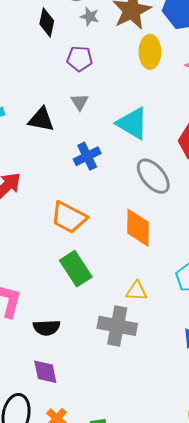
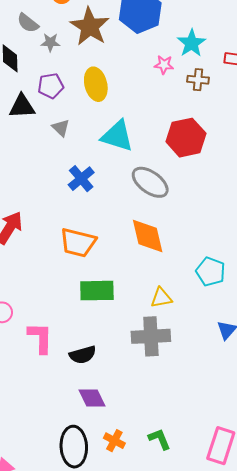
yellow ellipse: (150, 52) -> (96, 84), moved
black triangle: (41, 119) -> (22, 106), moved
green rectangle: (76, 269) -> (97, 291), turned -44

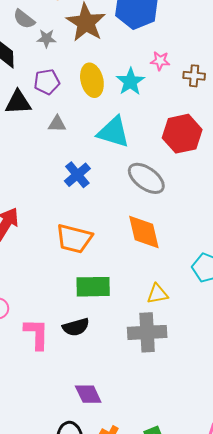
cyan star: (192, 43) -> (130, 82), moved
gray triangle: (61, 128) -> (57, 124), turned -42
black semicircle: (83, 355) -> (76, 327), moved

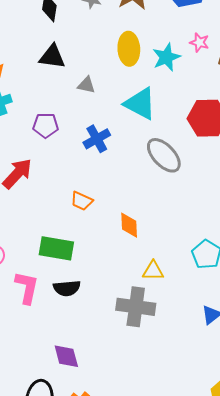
purple pentagon: (47, 82) -> (46, 125), moved
orange diamond: (144, 232) -> (129, 225), moved, size x0.7
orange trapezoid: (74, 239) -> (82, 201), size x0.6
green rectangle: (93, 287) -> (56, 248), moved

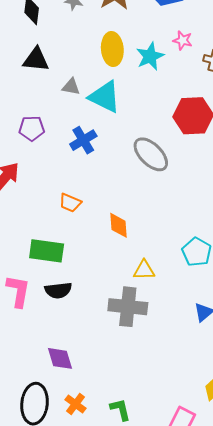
cyan triangle: (140, 104) -> (105, 97), moved

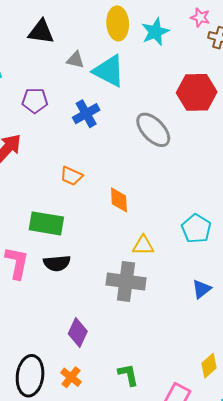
pink star: (183, 40) -> (200, 17), moved
purple diamond: (60, 358) -> (78, 333), moved, turned 40
green L-shape: (120, 409) -> (128, 375), moved

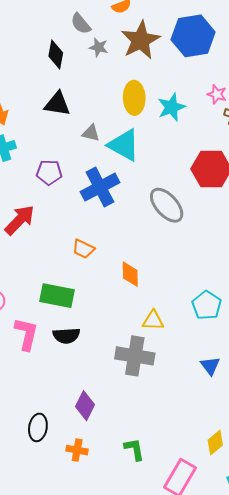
blue cross: (86, 114) -> (100, 187), size x1.4
blue triangle: (202, 289) -> (210, 366), turned -30
black ellipse: (30, 376) -> (38, 427), moved, size x0.7
orange cross: (71, 377) -> (77, 450), turned -30

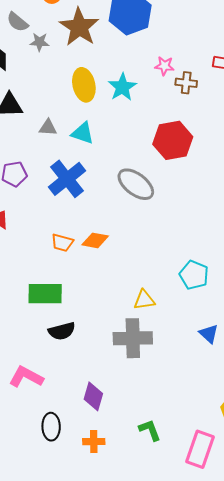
cyan triangle: (124, 145) -> (83, 133), size x0.7
orange diamond: (130, 274) -> (95, 240), moved, turned -68
pink L-shape: (26, 334) -> (26, 377), moved, turned -64

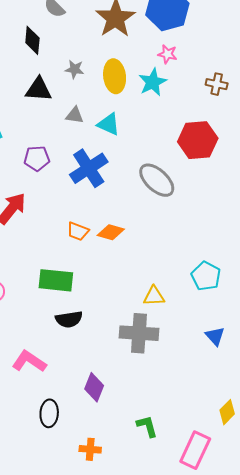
gray star: (39, 42) -> (75, 69), moved
pink star: (164, 66) -> (168, 54), moved
orange cross: (94, 442) -> (90, 449), moved

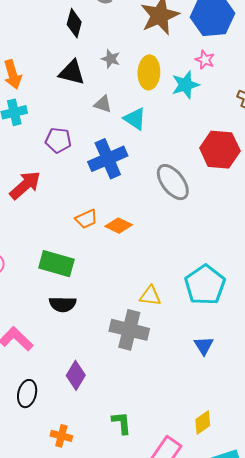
orange trapezoid: (78, 231) -> (86, 219), turned -55
cyan pentagon: (206, 276) -> (205, 285), size x1.4

